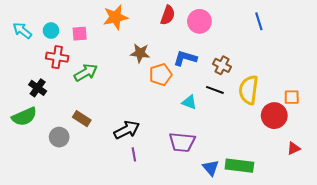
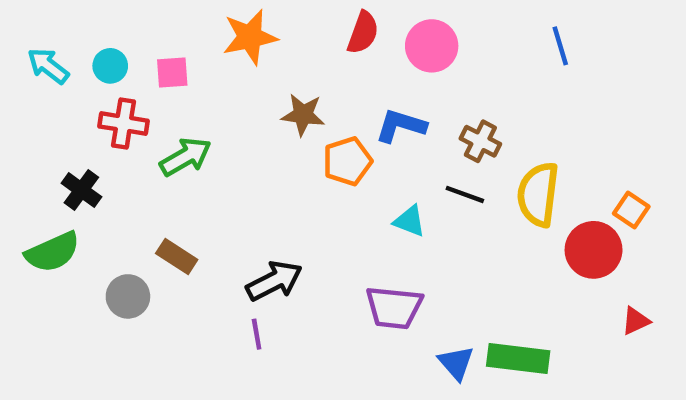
orange square: (292, 97) -> (631, 210), turned 35
purple line: (134, 154) -> (257, 334), moved

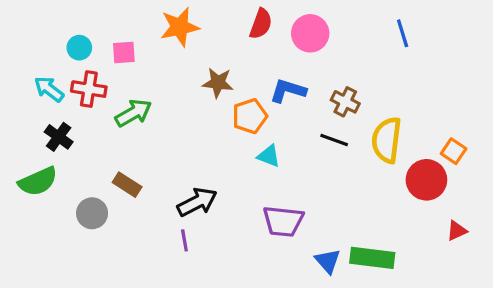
cyan arrow: (48, 66) -> (49, 89), moved
cyan triangle: (410, 221) -> (269, 156), moved

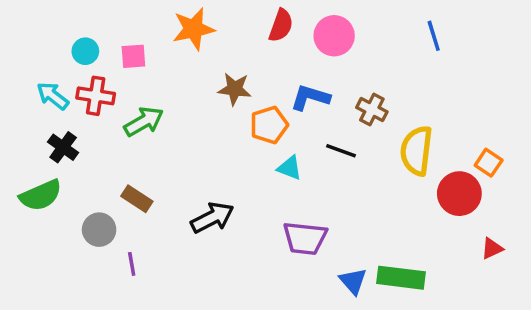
black line: (334, 140) -> (341, 151), moved
purple line: (184, 240) -> (132, 264), moved

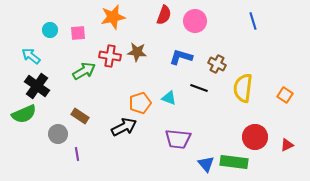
red cross: (96, 96) -> (110, 56), moved
orange pentagon: (269, 125) -> (140, 103), moved
black cross: (63, 147) -> (37, 86), size x1.4
red circle: (459, 194) -> (255, 137), moved

